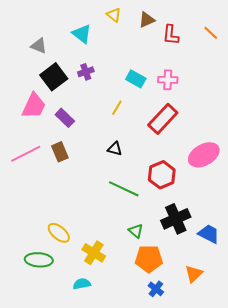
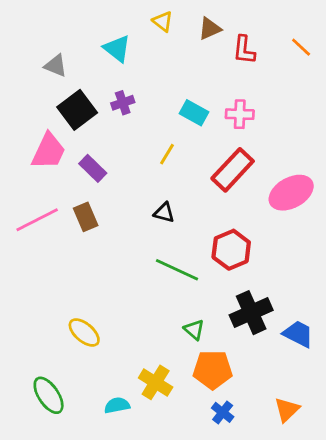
pink ellipse: (204, 155) -> (291, 193), moved
yellow cross: (94, 253) -> (156, 382), moved
green ellipse: (39, 260) -> (49, 395), moved, turned 52
orange triangle: (194, 274) -> (287, 410), moved

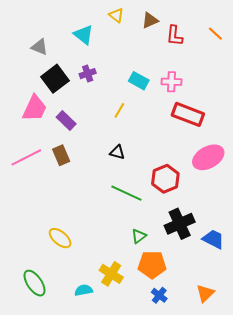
red rectangle: (233, 170) -> (188, 114), moved, turned 68
pink ellipse: (291, 193) -> (208, 157), moved
green triangle: (194, 330) -> (139, 236), turned 42

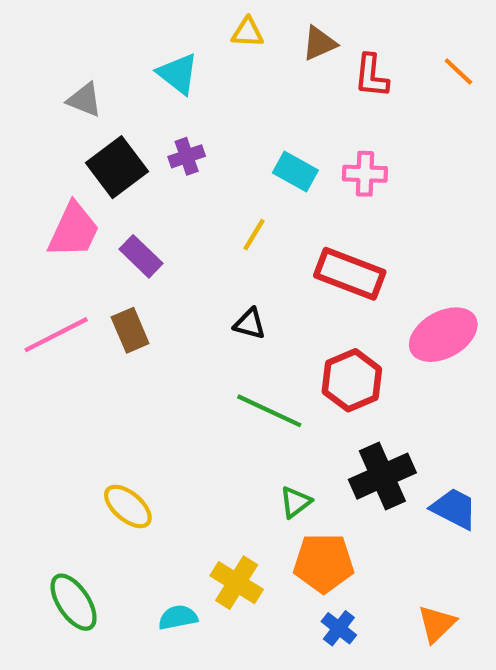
yellow triangle: (116, 15) -> (248, 32), turned -35
red rectangle: (188, 114) -> (350, 274), moved

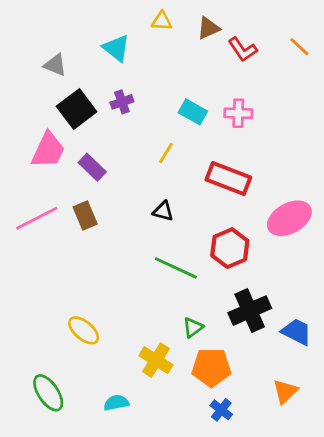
red L-shape: (371, 76) -> (243, 49), turned -40
yellow cross: (237, 583) -> (156, 360), moved
orange triangle: (437, 624) -> (285, 391), moved

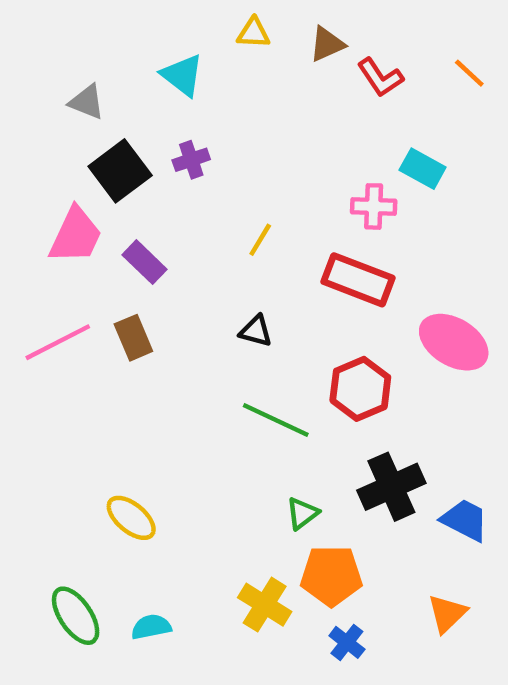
cyan rectangle: (193, 112) -> (423, 169), moved
pink cross: (238, 113) -> (374, 206), moved
pink ellipse: (289, 218) -> (454, 342), turned 60
yellow cross: (156, 360) -> (265, 605), moved
cyan semicircle: (116, 403) -> (151, 627), moved

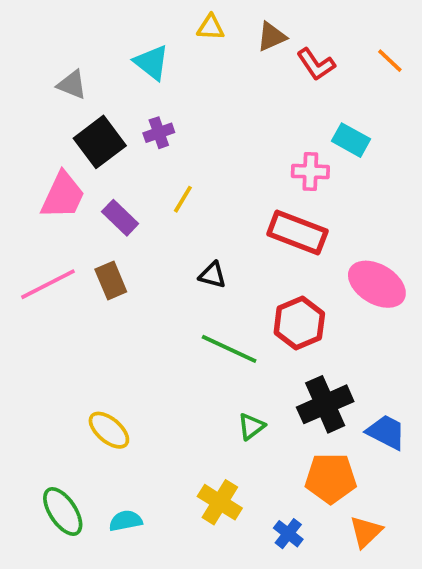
yellow line: (260, 240) -> (183, 199), moved
orange pentagon: (331, 576) -> (331, 478), moved
orange triangle: (447, 613) -> (366, 532), moved

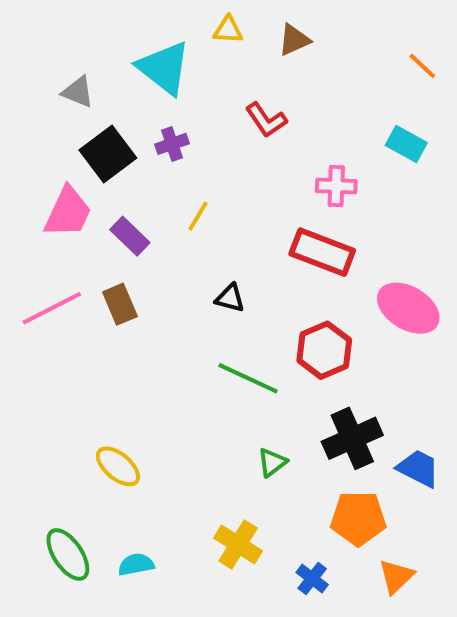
cyan triangle: (151, 62) -> (164, 68), size x1.4
red L-shape: (316, 64) -> (266, 120), moved
cyan rectangle: (351, 140) -> (406, 144), moved

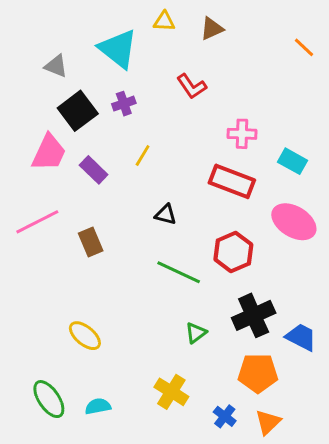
cyan rectangle: (406, 144) -> (292, 161), moved
brown rectangle: (120, 304) -> (91, 242), moved
orange triangle: (396, 577) -> (268, 422), moved

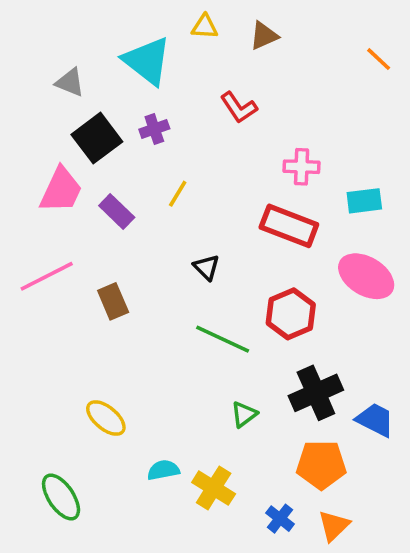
cyan rectangle: (292, 161) -> (364, 201), turned -36
black triangle: (166, 215) -> (206, 267), turned 30
cyan semicircle: (98, 406) -> (163, 470), moved

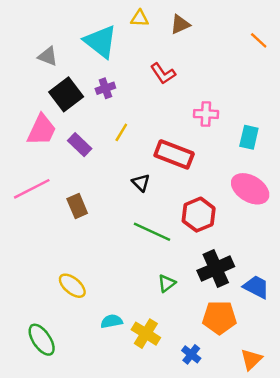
cyan rectangle: (364, 201) -> (249, 137), turned -70
red rectangle: (289, 226) -> (174, 154), moved
orange triangle: (334, 526) -> (251, 359), moved

